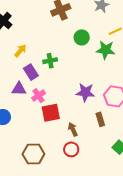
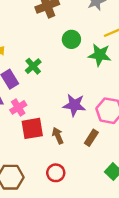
green cross: (50, 61) -> (33, 66), turned -32
brown rectangle: (100, 119) -> (91, 138), turned 48
brown arrow: (73, 129) -> (58, 136), moved

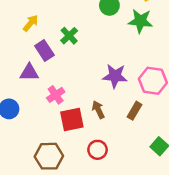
pink cross: (18, 107) -> (56, 95), moved
red square: (32, 128) -> (72, 119), moved

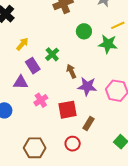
brown arrow: (98, 110) -> (71, 71), moved
brown rectangle: (135, 111) -> (88, 124), moved
red square: (72, 119) -> (68, 110), moved

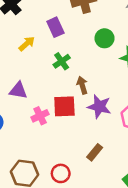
purple rectangle: (33, 66) -> (55, 27), moved
red square: (68, 110) -> (64, 106), moved
red circle: (73, 144) -> (61, 173), moved

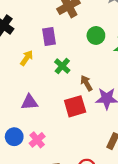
purple rectangle: (55, 27) -> (49, 36), turned 30
pink cross: (40, 116) -> (37, 140), moved

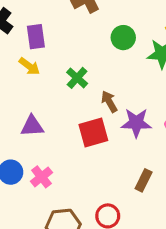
purple rectangle: (49, 36) -> (36, 37), moved
yellow arrow: (27, 58) -> (29, 66), turned 91

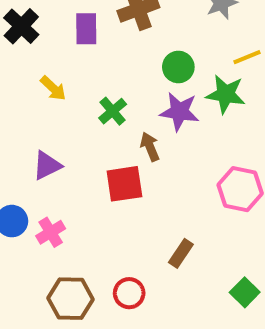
purple rectangle: (36, 37) -> (86, 29), moved
purple star: (136, 123) -> (179, 112), moved
purple triangle: (32, 126) -> (47, 165), turned -30

